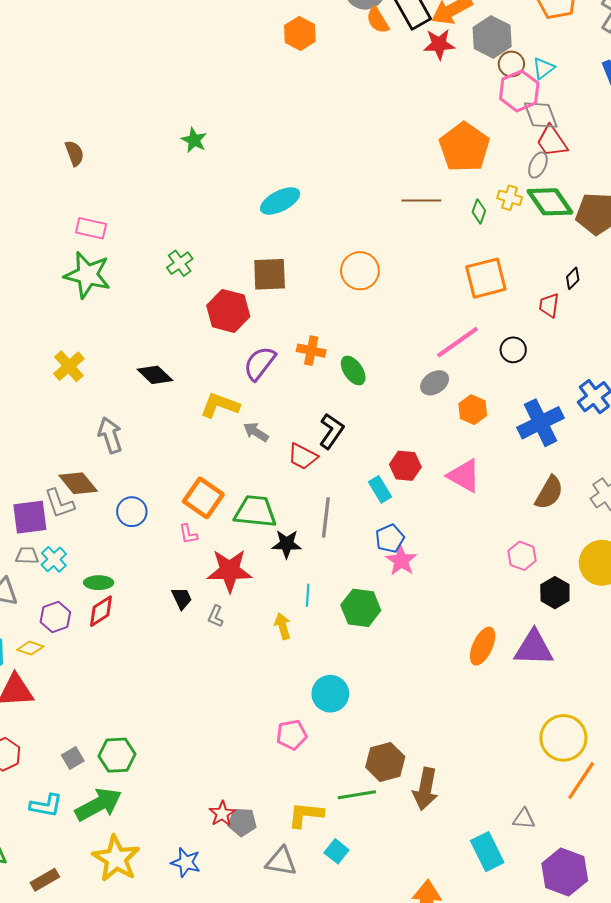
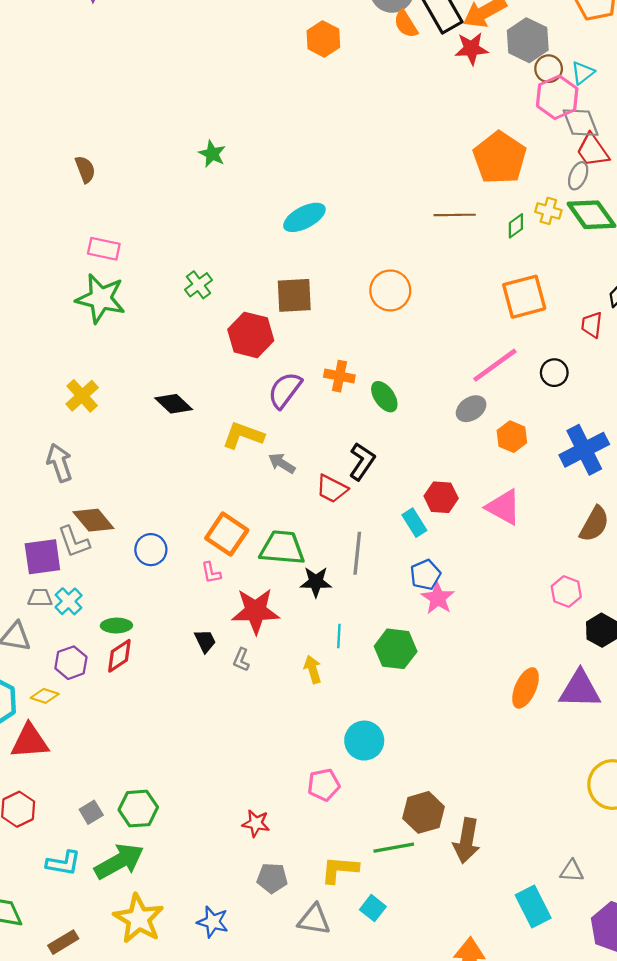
green diamond: (479, 211) -> (516, 226), turned 35
gray arrow: (110, 435) -> (60, 463), moved
red star: (222, 814) -> (256, 823), moved, turned -30

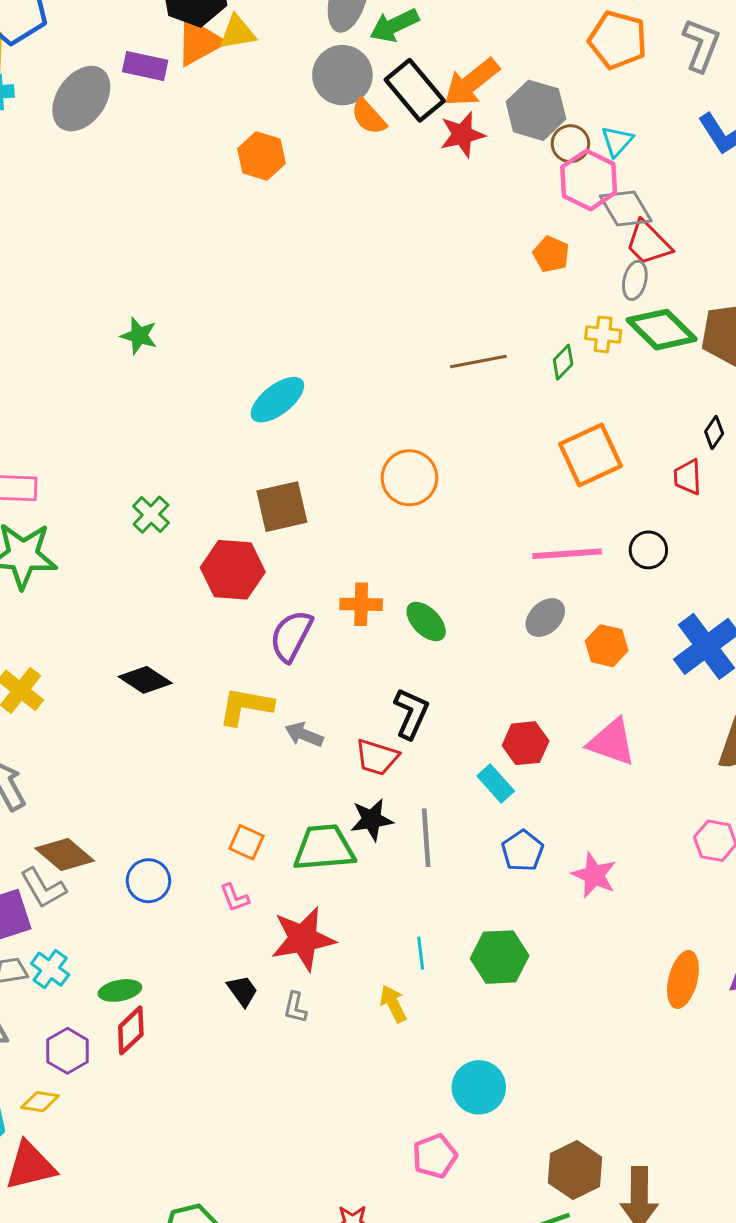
orange pentagon: (500, 158) -> (551, 254), moved, size x0.5
pink line: (495, 365) -> (567, 554), turned 42
orange square: (227, 534) -> (247, 842), size x0.6
black star: (316, 582) -> (372, 820), moved
pink star: (438, 598) -> (594, 875), moved

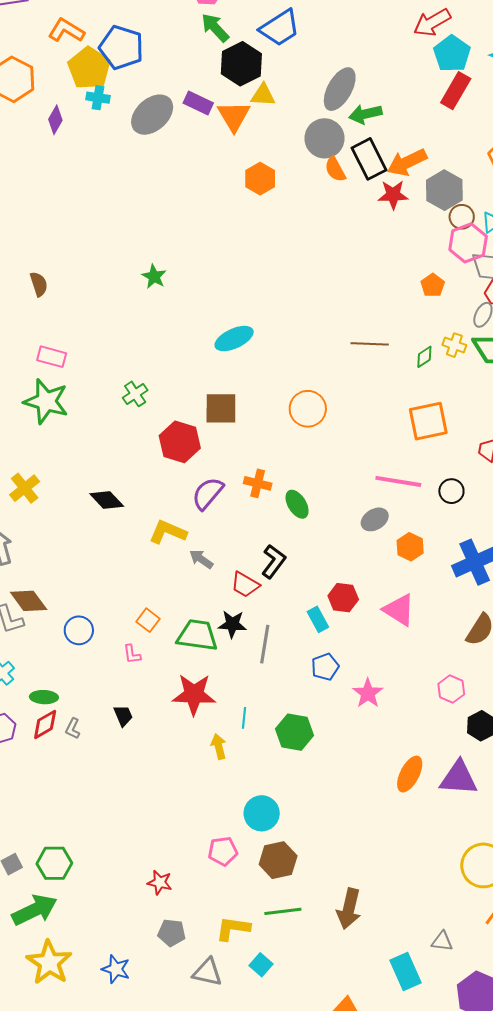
orange triangle: (199, 42) -> (234, 116), moved, turned -45
red star: (303, 939) -> (194, 694), moved
gray L-shape: (295, 1008) -> (73, 729), moved
brown hexagon: (575, 1170) -> (278, 860), moved

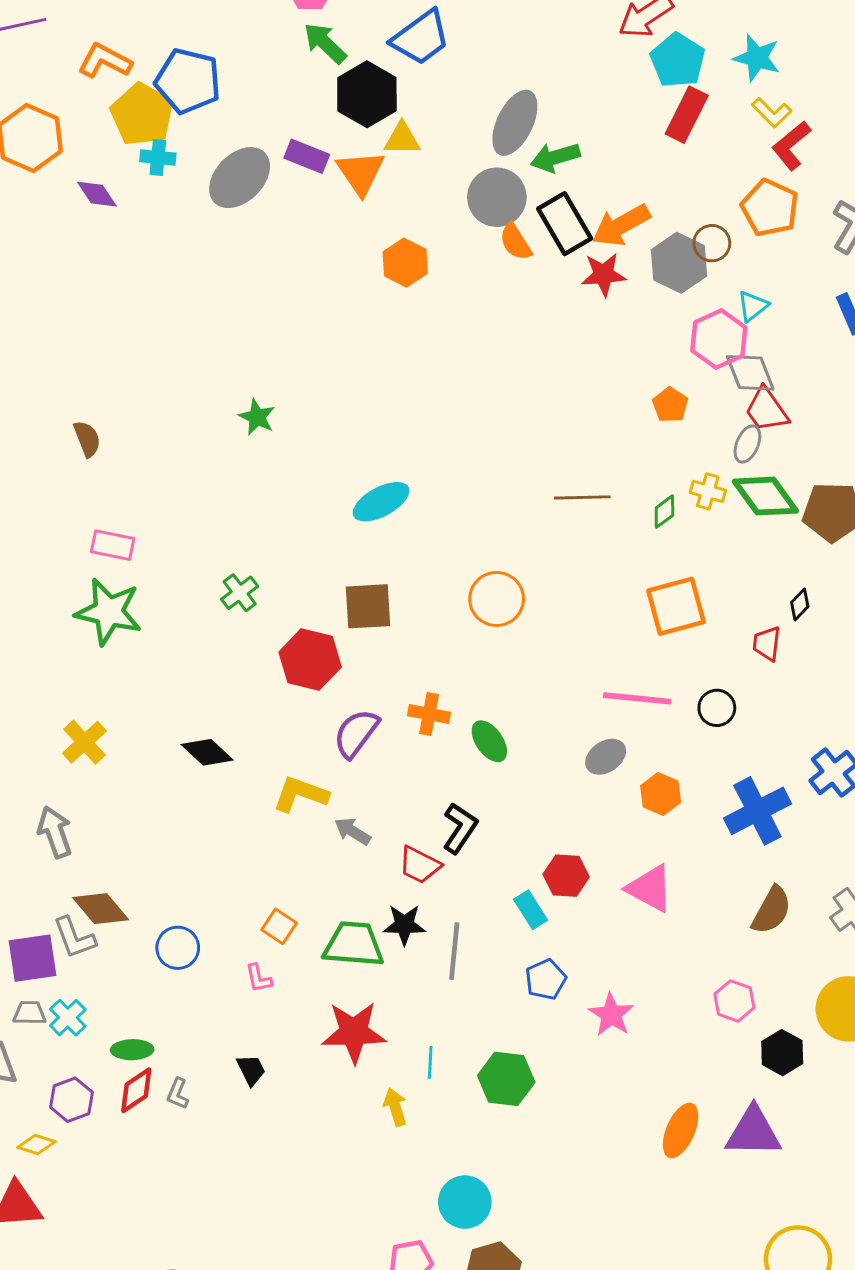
purple diamond: (55, 120) -> (97, 194), turned -60
brown circle: (462, 217) -> (712, 243), moved

